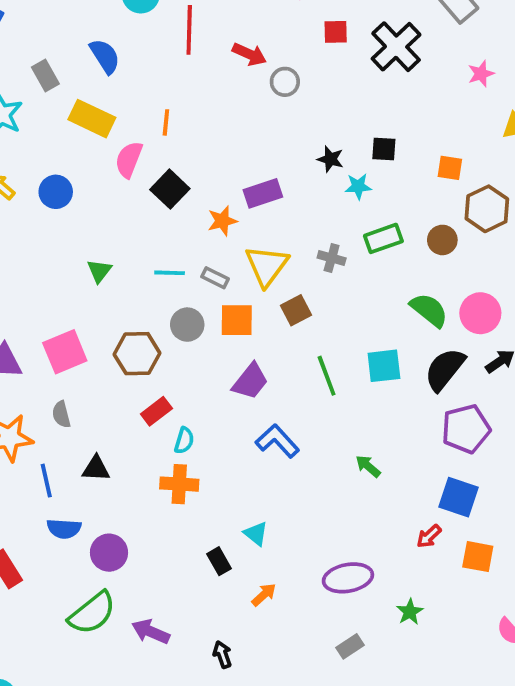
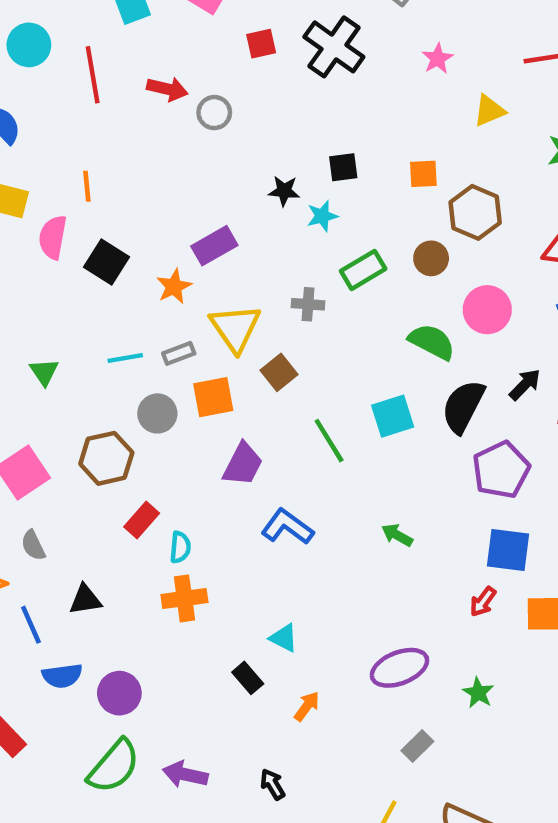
gray rectangle: (215, 278) -> (179, 353), turned -36
pink circle: (480, 313) -> (487, 310), moved

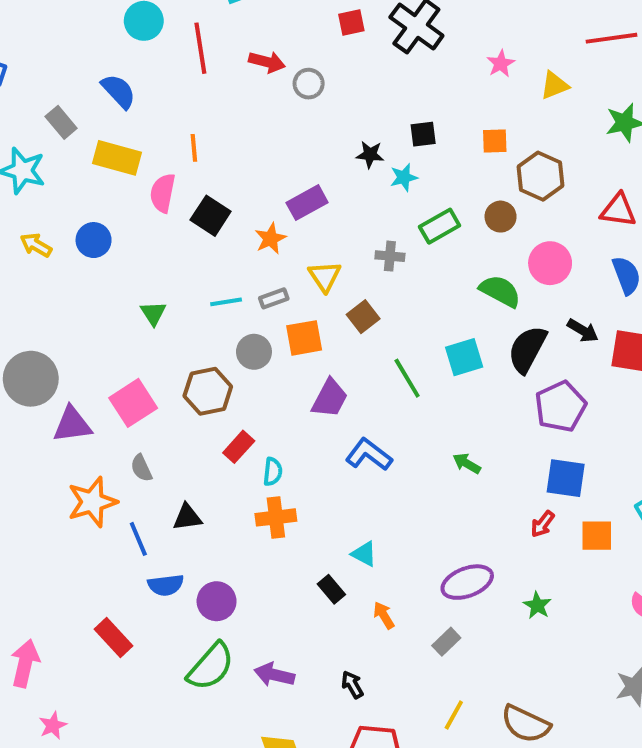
pink star: (438, 59) -> (501, 64), moved
yellow triangle: (235, 328) -> (325, 276), size x0.7
black arrow: (525, 385) -> (583, 331), turned 76
orange arrow: (307, 706) -> (384, 615), turned -68
gray rectangle: (417, 746) -> (446, 642), moved

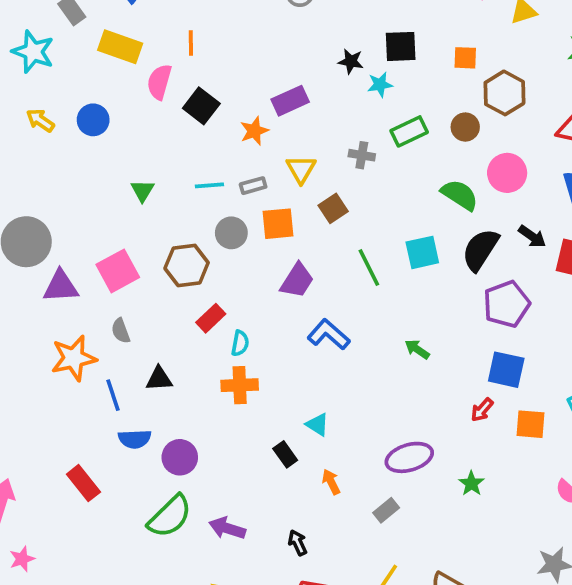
black square: (423, 134) -> (401, 46), size x1.4

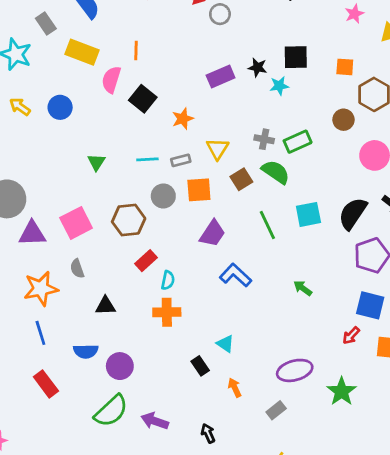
purple rectangle: (290, 101) -> (221, 76), moved
green rectangle: (409, 131) -> (298, 142), moved
green semicircle: (460, 195) -> (276, 172), moved
blue line: (113, 395) -> (40, 333), moved
green star: (471, 483) -> (342, 391), size x1.5

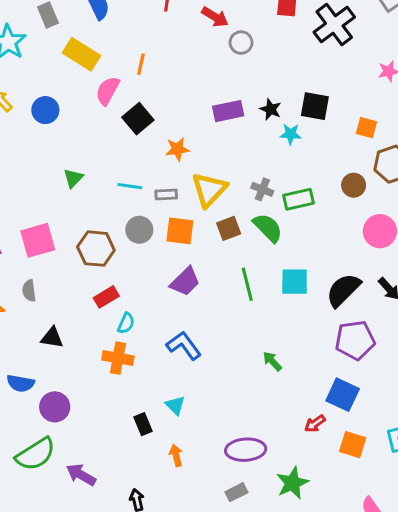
yellow triangle: (218, 149) -> (209, 190), size x1.4
blue L-shape: (235, 275) -> (184, 346), moved
gray rectangle: (276, 410) -> (236, 492), moved

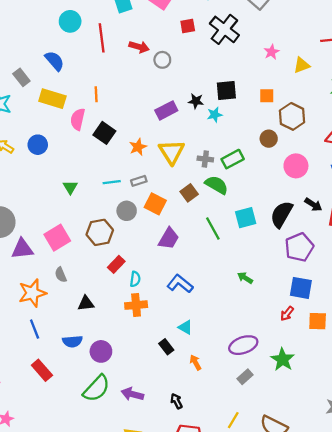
yellow triangle: (209, 190) -> (172, 152), moved
orange square: (180, 231) -> (155, 204), turned 35

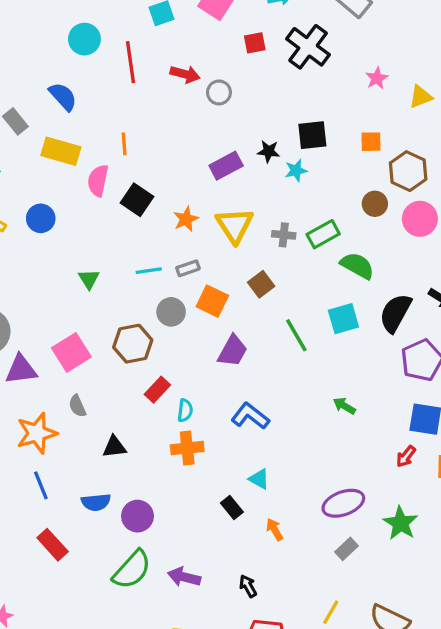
pink circle: (296, 166) -> (420, 219), moved
green semicircle: (217, 185) -> (357, 266), moved

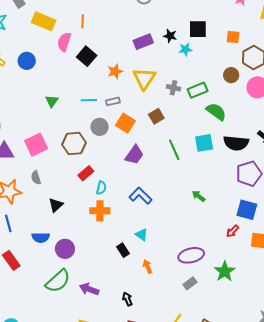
black semicircle: (395, 313) -> (236, 143), turned -120
black triangle: (114, 447) -> (56, 205), turned -42

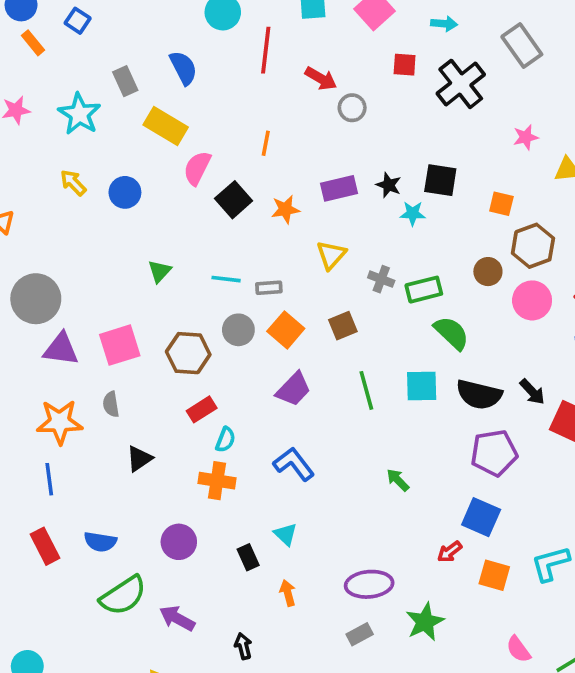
orange line: (83, 21) -> (266, 143), moved
orange star: (115, 71) -> (285, 209), moved
yellow triangle: (144, 79) -> (331, 255), size x0.7
blue semicircle: (41, 238) -> (100, 542), moved
purple circle: (65, 249) -> (179, 542), moved

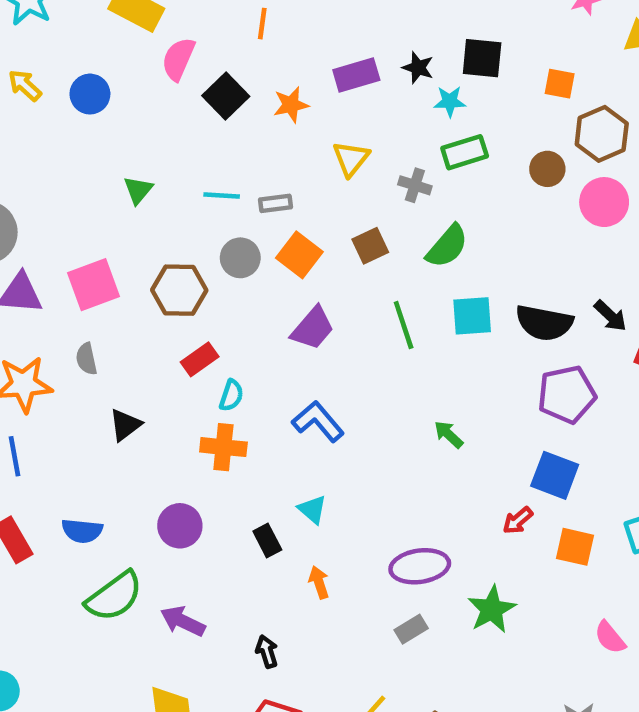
green rectangle: (424, 290) -> (465, 152), moved
green semicircle: (452, 333) -> (447, 246), moved, turned 90

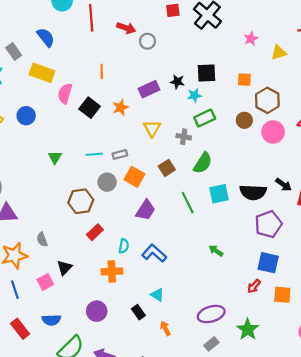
pink square: (94, 285) -> (45, 282), moved, size x0.7
cyan semicircle: (231, 395) -> (124, 246), moved

